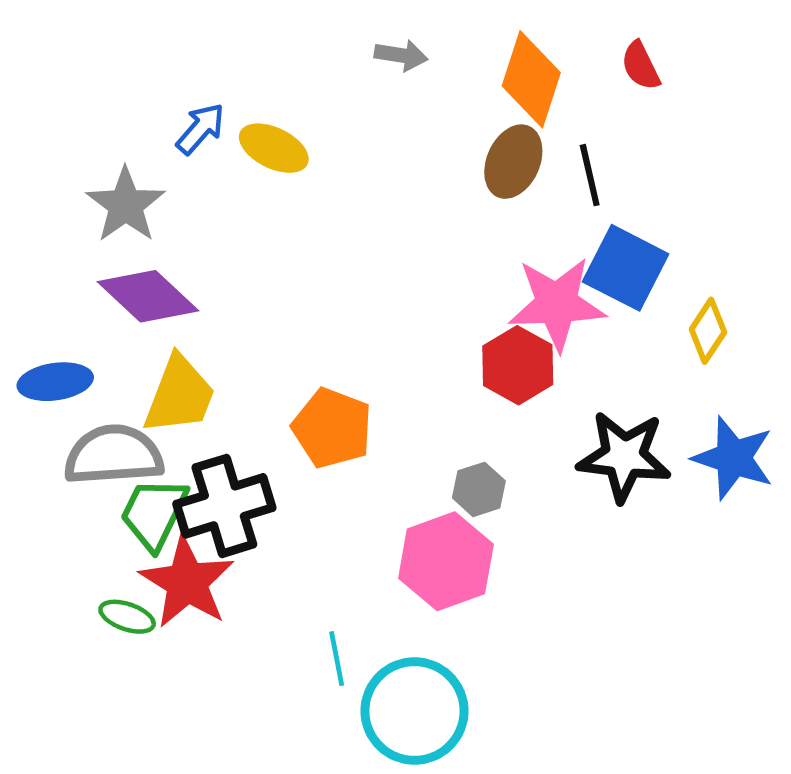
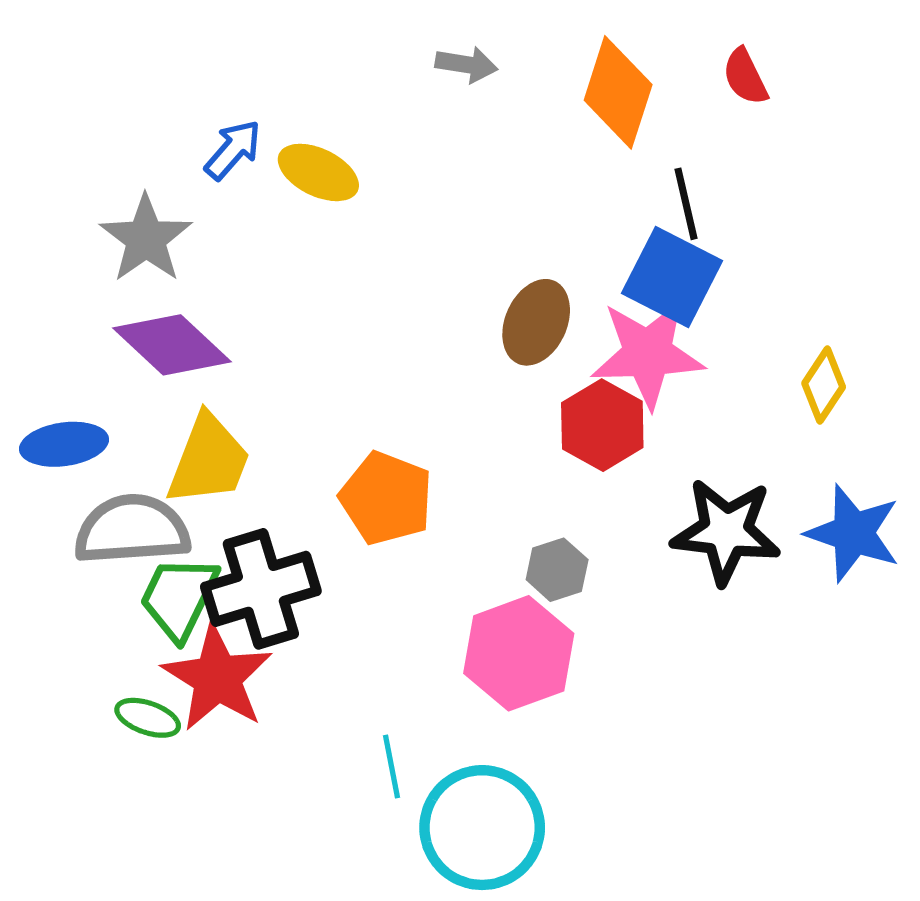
brown ellipse: (513, 162) -> (536, 322), moved
blue square: (626, 268) -> (672, 277), moved

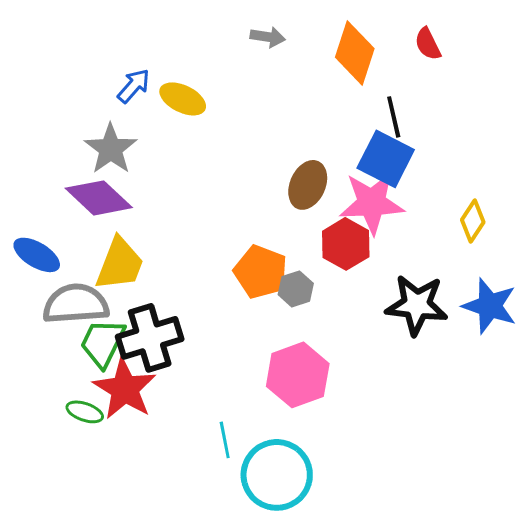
gray star: (146, 239) -> (111, 149), moved
blue ellipse: (64, 444) -> (37, 255), turned 39
orange pentagon: (386, 498) -> (261, 272), moved
gray hexagon: (557, 570) -> (296, 289), moved

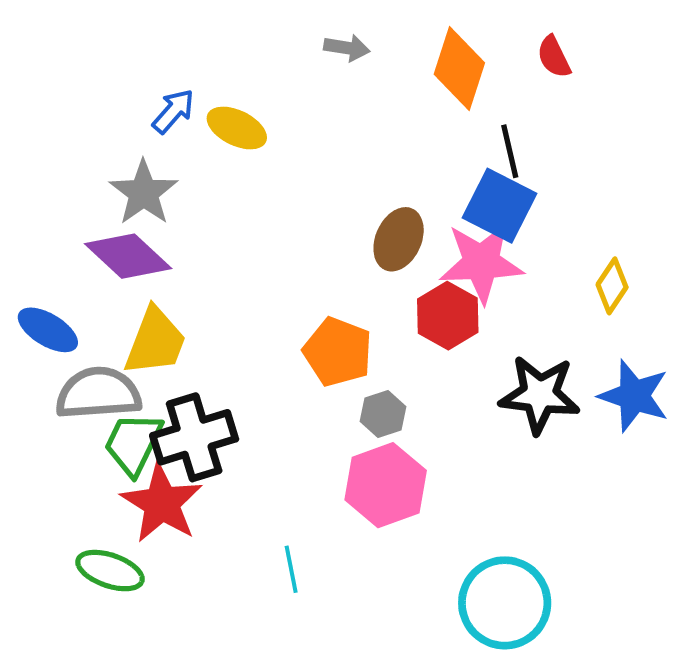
gray hexagon: (296, 289) -> (383, 414), moved
green ellipse: (85, 412) -> (110, 571), moved, size x1.4
cyan circle: (277, 475) -> (505, 603), moved

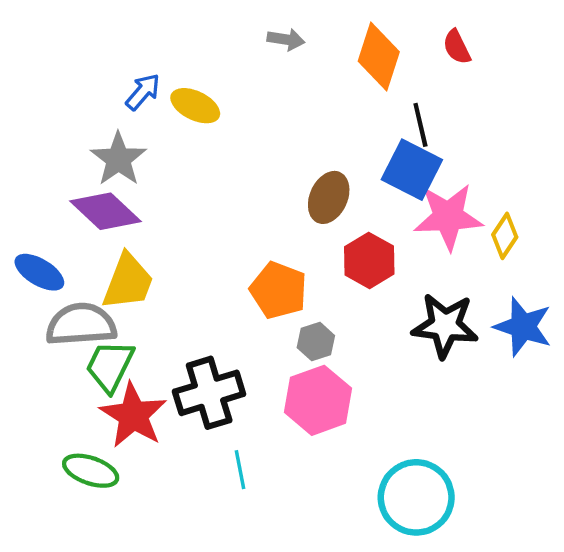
pink star: (481, 263) -> (448, 217), moved
black cross: (194, 437) -> (209, 393), moved

